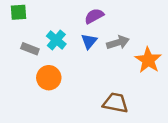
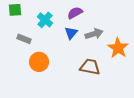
cyan cross: (56, 40) -> (45, 20), moved
brown trapezoid: (115, 103) -> (90, 67), moved

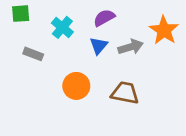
orange star: (118, 48) -> (164, 30), moved
orange circle: (39, 62) -> (76, 86), moved

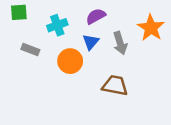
cyan cross: (62, 27) -> (57, 25), turned 30
gray arrow: (131, 47) -> (120, 43), turned 90
orange circle: (76, 86) -> (70, 61), moved

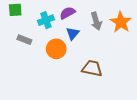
purple semicircle: (96, 16) -> (67, 13), moved
gray arrow: (120, 43) -> (96, 21), moved

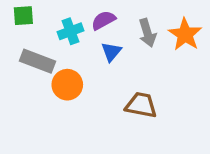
gray rectangle: (24, 40) -> (37, 61), size x1.5
orange circle: (56, 49) -> (67, 85), moved

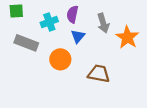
purple semicircle: (103, 20) -> (72, 14), turned -49
orange star: (185, 34) -> (127, 37), moved
orange circle: (67, 85) -> (60, 59), moved

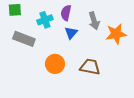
orange star: (127, 37) -> (116, 34), turned 30
orange circle: (60, 59) -> (55, 64), moved

